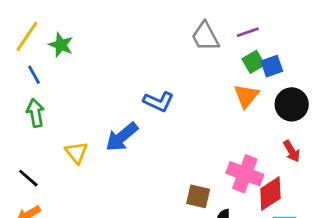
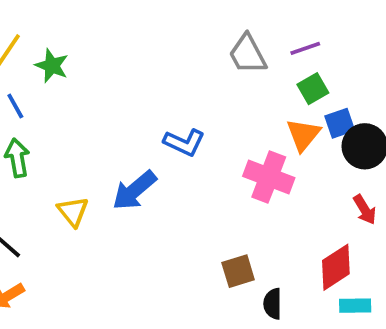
blue square: (272, 66) -> (340, 123), moved
pink cross: (245, 174) -> (269, 177), moved
brown square: (198, 196) -> (238, 271), turned -30

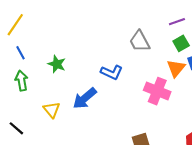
gray trapezoid: (248, 54) -> (140, 41), moved
green star: (52, 66) -> (57, 64), moved

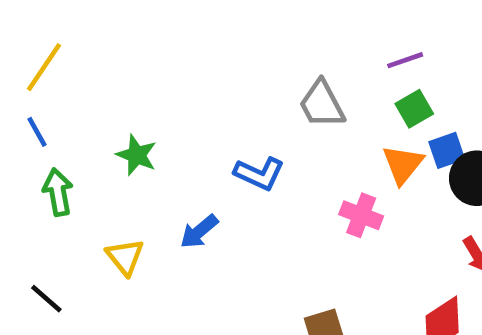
blue line: (20, 53) -> (37, 132), moved
pink cross: (157, 91) -> (361, 215), size x0.7
blue arrow: (85, 98) -> (199, 231), size x0.7

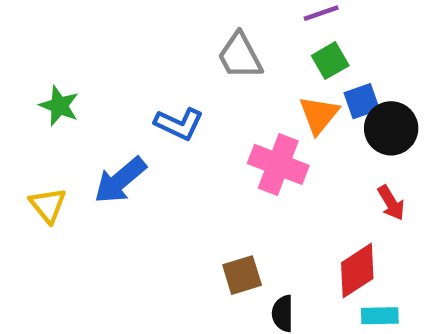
pink cross: (361, 215) -> (278, 164), size x1.4
blue arrow: (199, 231) -> (120, 180), size x1.4

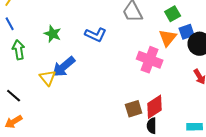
blue L-shape: (179, 124) -> (96, 35), moved
blue arrow: (120, 180) -> (64, 67), moved
red diamond: (357, 271) -> (155, 107), moved

